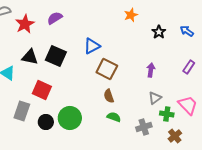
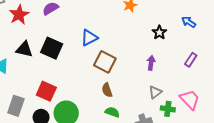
black star: (159, 32) -> (159, 32), moved
red square: (42, 90) -> (46, 91), moved

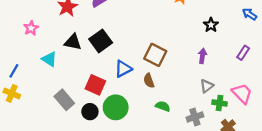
blue arrow: (189, 22) -> (250, 14), moved
blue triangle: (89, 38) -> (123, 69), moved
black square: (52, 48) -> (101, 41), turned 30
brown semicircle: (107, 90) -> (149, 81), moved
gray rectangle: (16, 106) -> (64, 100), turned -60

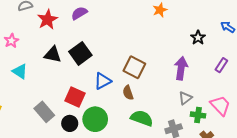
black star: (211, 25) -> (198, 38), moved
purple arrow: (202, 56) -> (181, 68), size x1.5
cyan triangle: (49, 59) -> (20, 71), moved
green semicircle: (163, 106) -> (142, 118), size x1.5

